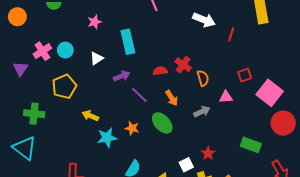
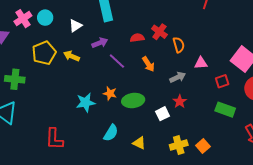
red square: (245, 75) -> (222, 81), moved
yellow arrow: (90, 116) -> (71, 56), moved
green ellipse: (162, 123) -> (133, 100), moved, turned -55
red star: (208, 153) -> (180, 102), moved
white square: (186, 165) -> (162, 114), moved

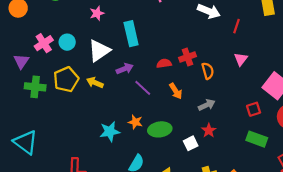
white triangle: (75, 26) -> (99, 51), size x1.6
red cross: (159, 32) -> (187, 57), turned 35
pink triangle: (201, 63) -> (241, 59), moved, turned -48
green cross: (15, 79) -> (35, 87), moved

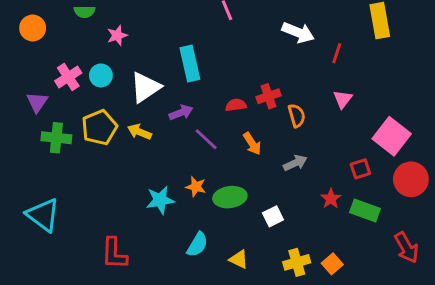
pink star: (97, 13) -> (117, 35), moved
red star: (209, 130) -> (331, 199), moved

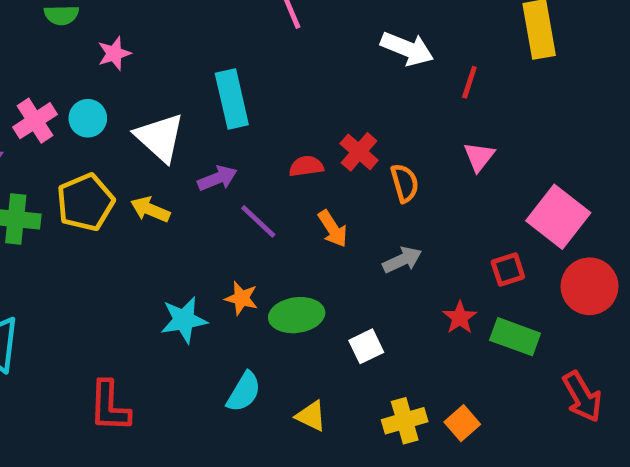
white triangle: (145, 87) -> (160, 137), turned -44
red cross: (268, 96) -> (359, 152), turned -30

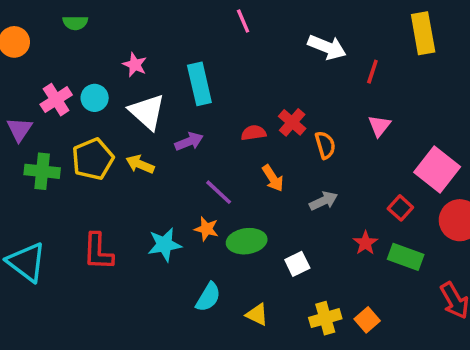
pink star: (114, 53) -> (135, 65), moved, turned -30
purple line: (258, 221) -> (219, 192), moved
red square: (508, 269) -> (400, 208), turned -30
red L-shape: (109, 406) -> (98, 252), moved

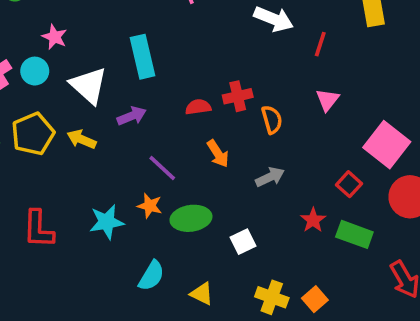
pink star: (135, 65) -> (55, 37), moved
red cross: (292, 122) -> (238, 96), turned 36
yellow cross: (325, 318) -> (272, 297), turned 36

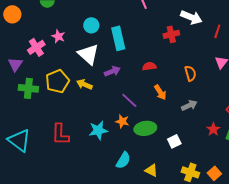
pink star: (55, 37) -> (58, 36), moved
cyan circle: (35, 71) -> (91, 25), moved
red cross: (238, 96) -> (171, 34), moved

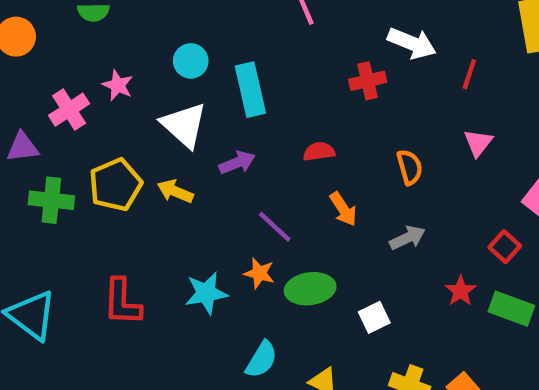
purple triangle: (15, 64) -> (23, 147), turned 49

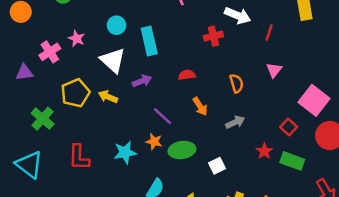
green cross: (51, 200) -> (43, 119), moved, turned 35

